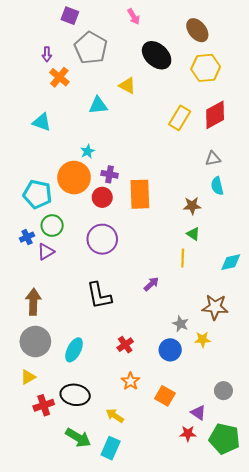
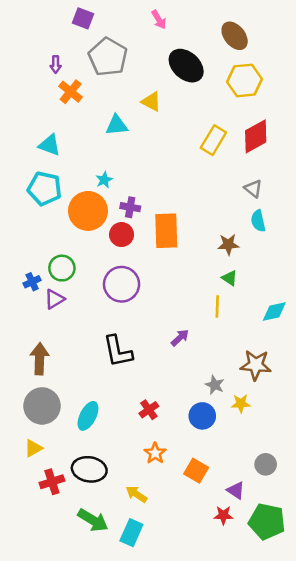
gray triangle: (213, 159) -> (253, 189), turned 49
cyan pentagon: (37, 194) -> (45, 189), moved

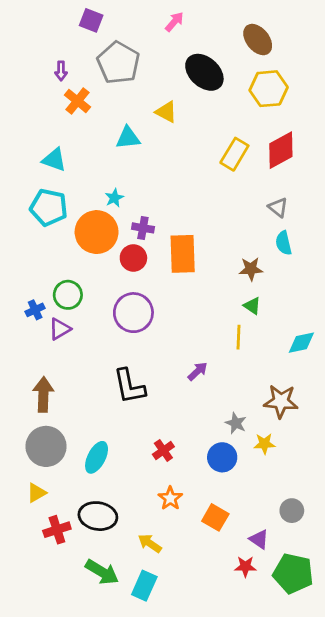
pink arrow: (159, 20) -> (174, 22), turned -108

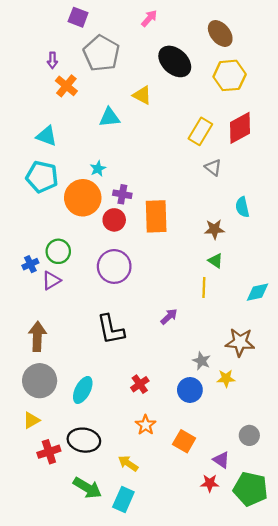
gray triangle: (278, 207) -> (213, 167), moved

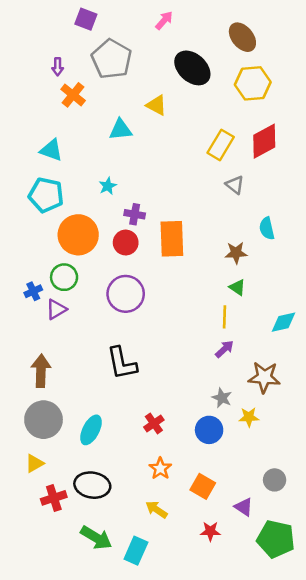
orange circle: (83, 198) -> (78, 235), moved
purple arrow: (169, 317) -> (224, 349), moved
yellow arrow: (128, 463) -> (156, 509), moved
red star: (210, 483) -> (210, 531), moved

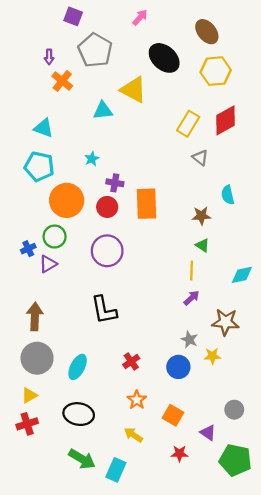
yellow triangle: (156, 105) -> (133, 90), size x1.5
red cross: (54, 498) -> (27, 424), moved

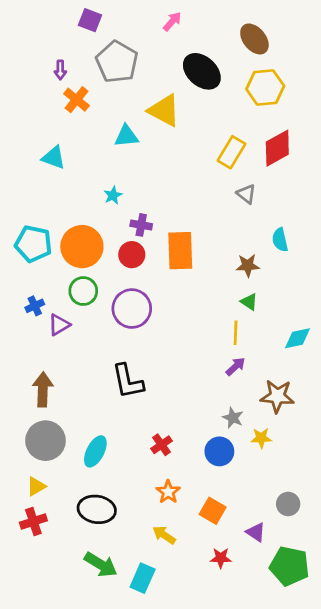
cyan pentagon: (39, 166) -> (33, 244), moved
green circle: (55, 237) -> (83, 291), moved

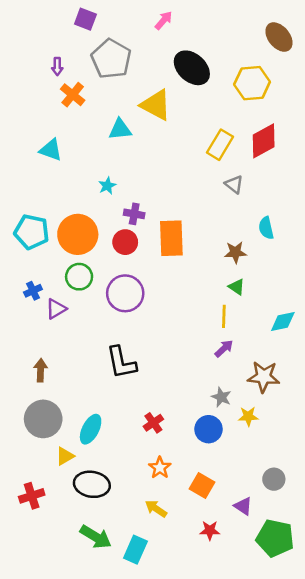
brown ellipse: (254, 39) -> (279, 37), moved
brown arrow: (43, 389) -> (41, 370), size x0.7
yellow triangle: (36, 486) -> (65, 456), moved

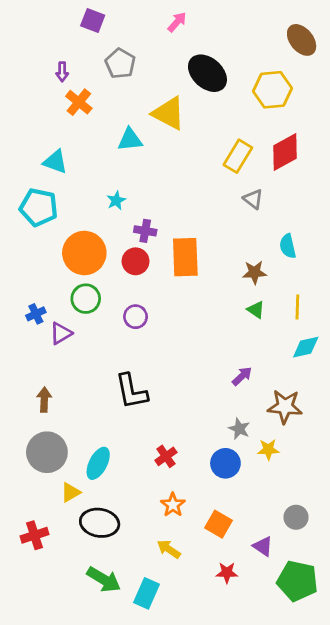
gray pentagon: (111, 59) -> (120, 63), size x0.7
cyan pentagon: (32, 232) -> (39, 207), moved
purple circle: (125, 293) -> (136, 317), size x0.6
yellow line: (224, 316) -> (297, 307), moved

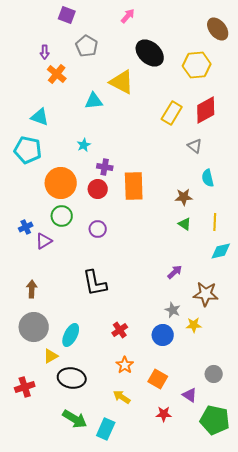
gray triangle: (253, 199) -> (195, 146), moved

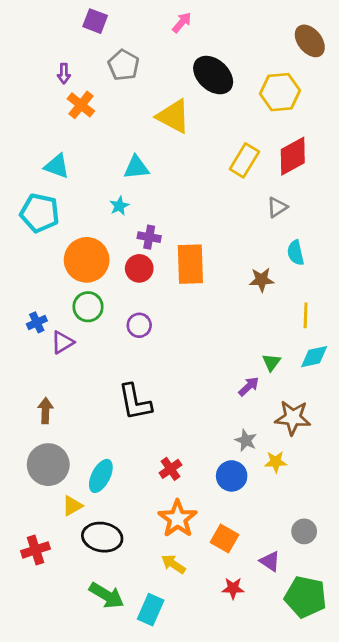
cyan triangle: (94, 101) -> (136, 167), moved
gray triangle: (195, 146) -> (277, 207), turned 49
green triangle: (185, 224) -> (271, 362), moved, turned 32
orange star: (125, 365) -> (178, 519), size x1.5

